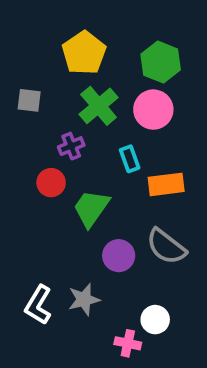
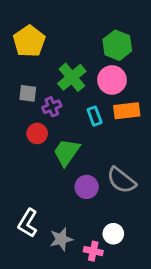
yellow pentagon: (84, 53) -> (29, 41), moved
gray square: (29, 100) -> (28, 93), moved
orange rectangle: (166, 184) -> (127, 111), moved
gray star: (84, 299) -> (61, 239), moved

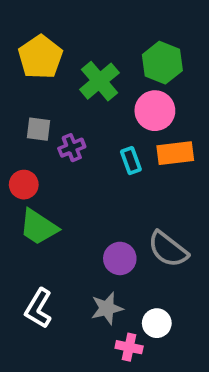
green cross: (72, 77) -> (99, 81), moved
red circle: (37, 133) -> (24, 185), moved
green trapezoid: (67, 152) -> (39, 227), moved, turned -92
gray star: (61, 239) -> (107, 308), moved

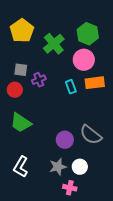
red circle: (24, 185) -> (15, 90), moved
white circle: (157, 323) -> (80, 167), moved

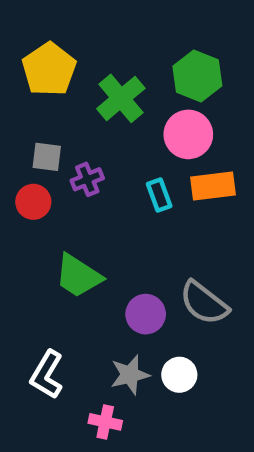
green trapezoid: (21, 123) -> (78, 276), moved
pink cross: (70, 188) -> (105, 422), moved

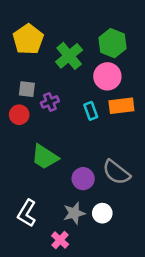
pink cross: (105, 422) -> (60, 240), turned 30

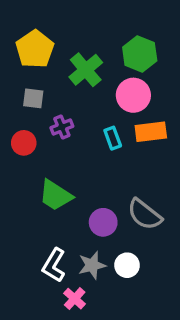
gray square: (27, 89) -> (33, 98), moved
white L-shape: (27, 213) -> (54, 265), moved

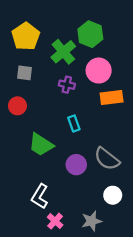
green hexagon: (140, 54) -> (90, 34), moved
purple cross: (62, 127) -> (67, 85), moved, turned 35
cyan rectangle: (113, 138) -> (74, 123), moved
gray star: (92, 265) -> (92, 221), moved
white circle: (127, 265) -> (113, 195), moved

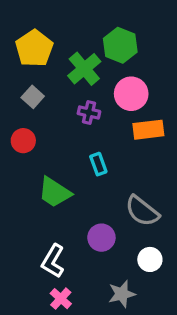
gray square: (25, 73) -> (33, 97), turned 35
purple circle: (76, 165) -> (101, 238), moved
pink cross: (55, 221) -> (61, 299), moved

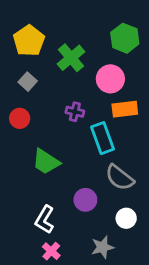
green hexagon: (120, 45) -> (125, 38), moved
purple cross: (89, 112) -> (75, 112), moved
cyan rectangle: (98, 164) -> (102, 138), moved, size x1.6

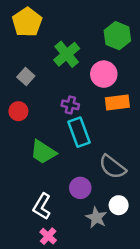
yellow pentagon: (29, 41) -> (27, 22), moved
cyan rectangle: (102, 138) -> (79, 132), moved
gray star: (102, 247) -> (96, 218), moved, turned -30

